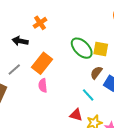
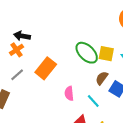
orange cross: (40, 23) -> (17, 50), moved
black arrow: (20, 41) -> (22, 36), moved
pink semicircle: (43, 85) -> (69, 93), moved

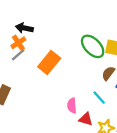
gray line: (17, 75) -> (18, 55), moved
pink semicircle: (69, 93) -> (72, 106), moved

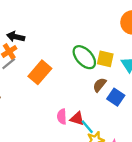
cyan line: (99, 98) -> (87, 127), moved
red triangle: (86, 119) -> (77, 119), moved

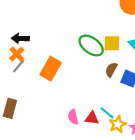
pink semicircle: (62, 117) -> (73, 117), moved
red triangle: (77, 119) -> (92, 118), moved

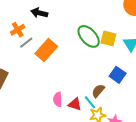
black arrow: (20, 38) -> (39, 13), moved
gray line: (19, 66) -> (26, 43), moved
brown semicircle: (111, 70) -> (98, 91), moved

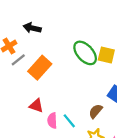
cyan line: (90, 102) -> (69, 121), moved
red triangle: (75, 104) -> (36, 106), moved

